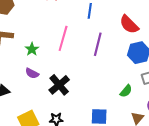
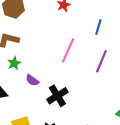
green star: (32, 49) -> (14, 63), moved

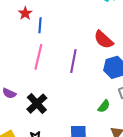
blue line: (98, 27) -> (40, 25), moved

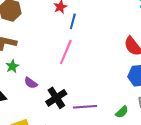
purple line: (73, 61) -> (85, 107), moved, turned 65

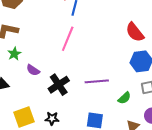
purple line: (85, 107) -> (97, 81), moved

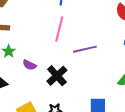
purple line: (97, 81) -> (85, 49), moved

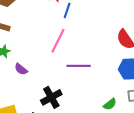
black cross: (57, 76) -> (51, 97), moved

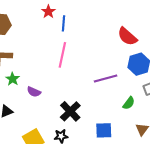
purple line: (79, 66) -> (106, 78), moved

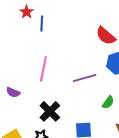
pink line: (62, 55) -> (43, 69), moved

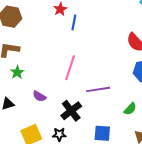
purple line: (85, 78) -> (98, 89), moved
purple semicircle: (13, 92) -> (39, 96), moved

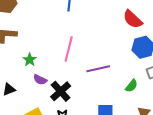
green star: (17, 72) -> (30, 60), moved
black cross: (71, 111) -> (61, 91), moved

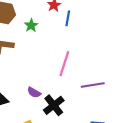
green star: (30, 60) -> (31, 25), moved

